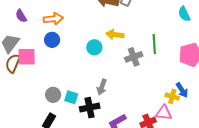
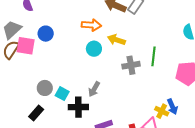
orange arrow: (53, 19) -> (91, 25), moved
blue circle: (52, 40) -> (46, 34), moved

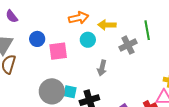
pink square: (26, 46) -> (58, 51), moved
gray circle: (45, 88) -> (52, 91), size x1.6
gray arrow: (94, 89) -> (102, 68), moved

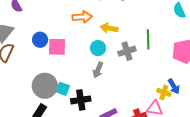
blue circle: (37, 39) -> (40, 40), moved
cyan circle: (88, 40) -> (98, 48), moved

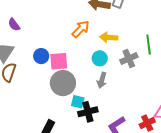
orange arrow: (82, 17) -> (81, 29), turned -36
gray circle: (45, 86) -> (63, 83), moved
cyan square: (63, 89) -> (78, 102), moved

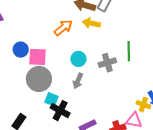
yellow arrow: (109, 37) -> (91, 23), moved
black cross: (88, 112) -> (60, 111), turned 36

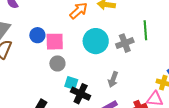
cyan circle: (78, 59) -> (96, 41), size x1.6
gray circle: (39, 79) -> (57, 63), size x0.6
gray arrow: (78, 81) -> (113, 79), moved

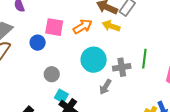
pink square: (55, 42) -> (54, 27), moved
gray arrow: (113, 79) -> (105, 87), moved

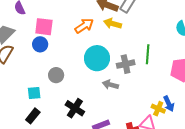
pink square: (54, 27) -> (44, 27), moved
gray arrow: (105, 87) -> (110, 85), turned 77
cyan square: (61, 96) -> (34, 93), moved, turned -32

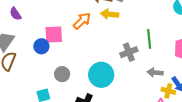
pink square: (44, 27) -> (54, 35), moved
cyan circle: (97, 58) -> (101, 75), moved
gray arrow: (110, 85) -> (155, 73), moved

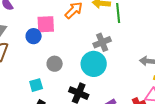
green line: (149, 39) -> (118, 13), moved
gray cross: (129, 52) -> (102, 42), moved

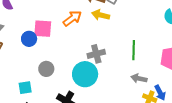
green line: (118, 13) -> (134, 50), moved

